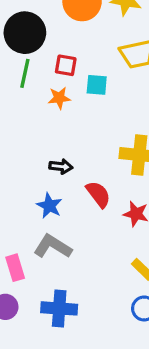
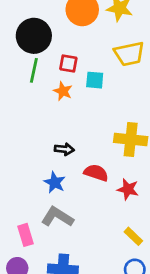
orange star: (59, 98) -> (63, 91), turned 30
red semicircle: (98, 194) -> (96, 173), turned -35

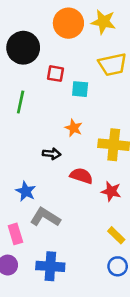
green line: (34, 70) -> (21, 102), moved
orange star: (63, 91) -> (74, 128), moved
blue star: (55, 182) -> (26, 191), moved

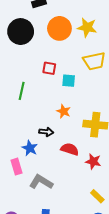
black circle: (23, 48) -> (21, 32), moved
blue star: (26, 191) -> (30, 148), moved
pink rectangle: (15, 234) -> (17, 167), moved

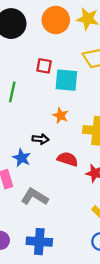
cyan square: (69, 81) -> (66, 80), size x1.5

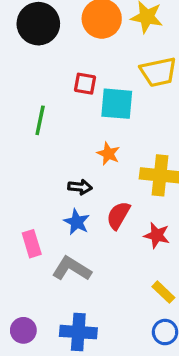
blue star: (22, 158) -> (77, 222), moved
red semicircle: (68, 159) -> (118, 215), turned -78

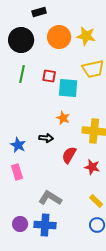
green line: (40, 120) -> (22, 74), moved
blue star: (77, 222) -> (18, 145), moved
gray L-shape: (72, 269) -> (50, 198), moved
purple circle: (23, 330) -> (20, 224), moved

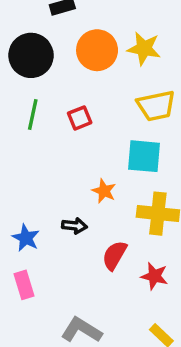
red square: (49, 76) -> (80, 118), turned -32
cyan square: (68, 88) -> (144, 156), moved

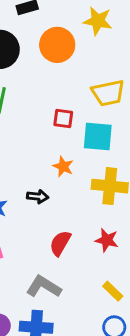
yellow star: (144, 48) -> (98, 21), moved
red square: (80, 118) -> (63, 118), moved, turned 30
red semicircle: (114, 255) -> (60, 243), moved

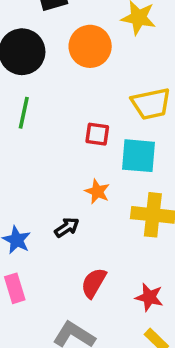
black arrow: (38, 197) -> (67, 227), turned -40
red star: (107, 240) -> (149, 297), moved

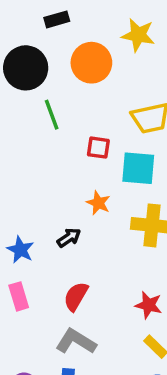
green line: (24, 113) -> (52, 115), moved, turned -32
red semicircle: (94, 283) -> (76, 296), moved

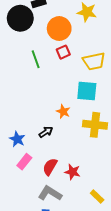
black circle: (26, 68) -> (20, 18), moved
red square: (98, 148) -> (63, 52), moved, turned -32
pink rectangle: (19, 296) -> (24, 162), moved, turned 56
red star: (149, 305) -> (72, 172), moved

